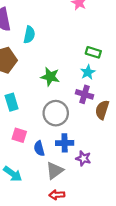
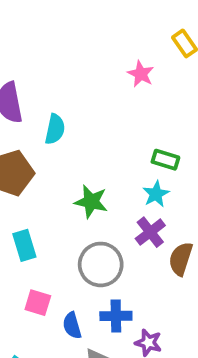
purple cross: (84, 94) -> (150, 232), turned 35

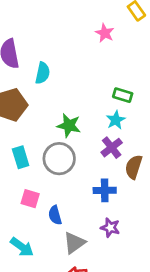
gray circle: (101, 264) -> (59, 159), moved
blue cross: (116, 316) -> (105, 190), moved

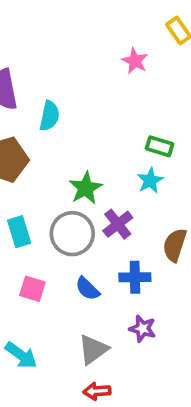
green star: (69, 125) -> (86, 188), turned 30
purple cross: (112, 148) -> (118, 224), moved
blue semicircle: (55, 215) -> (87, 289), moved, turned -30

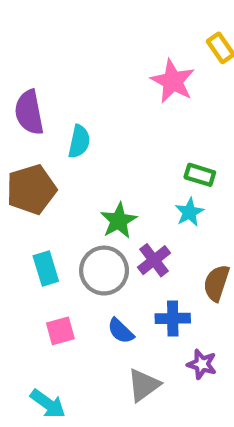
pink star: (135, 61) -> (173, 81), size x1.5
pink square: (32, 289) -> (60, 331), turned -32
purple star: (143, 329) -> (202, 364), moved
gray triangle: (93, 349) -> (144, 385), moved

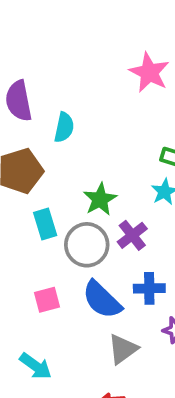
cyan rectangle: (46, 268) -> (45, 224), moved
blue semicircle: (121, 331) -> (102, 300), size x1.6

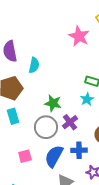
green star: (100, 199) -> (53, 103), turned -30
cyan rectangle: (45, 224) -> (13, 116), moved
blue semicircle: (102, 300) -> (54, 156), turned 75

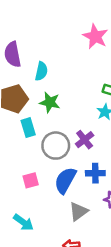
green star: (53, 103) -> (50, 102), moved
cyan rectangle: (13, 116) -> (28, 128), moved

